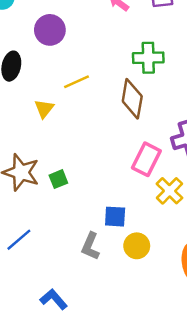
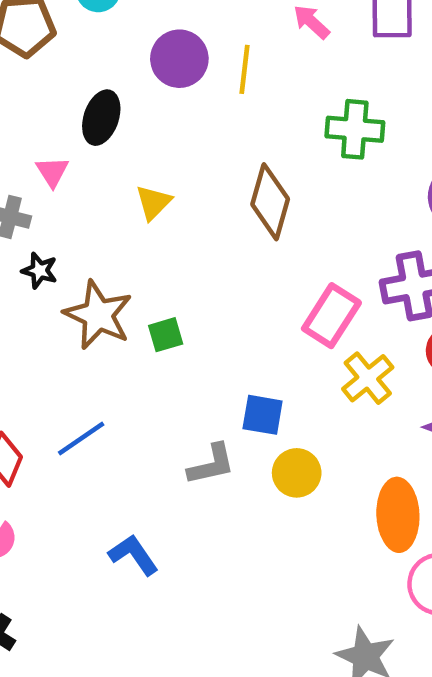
yellow line: (77, 82) -> (244, 69), moved, turned -65
brown diamond: (132, 99) -> (270, 202), moved
gray L-shape: (90, 246) -> (211, 465), turned -132

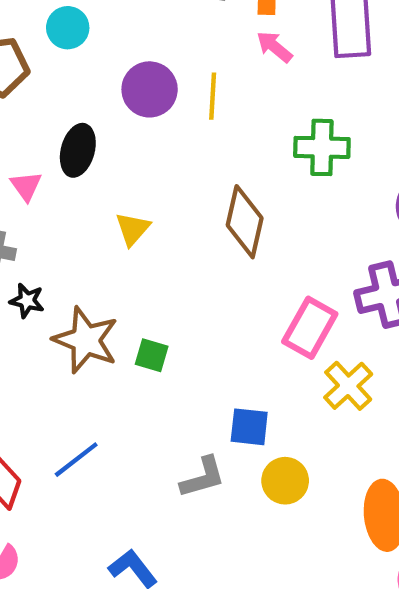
pink triangle: (52, 172) -> (26, 186), moved
green square: (166, 335) -> (152, 355), turned 36

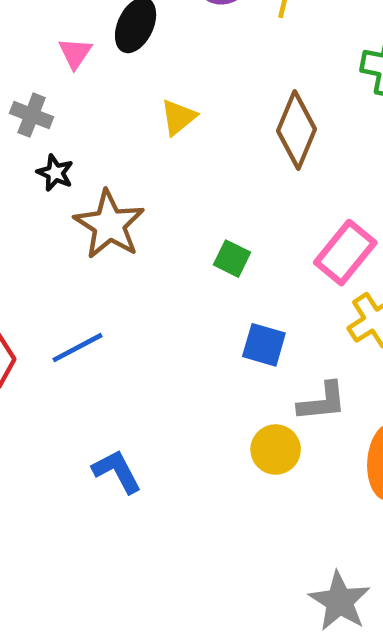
green square: (152, 355) -> (232, 259), moved
gray L-shape: (203, 477) -> (322, 402), moved
yellow circle: (285, 481) -> (276, 449), moved

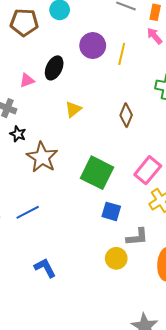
pink triangle: (75, 53) -> (27, 80), turned 35
brown diamond: (296, 130) -> (126, 115), size x0.7
green square: (232, 259) -> (97, 173), size x2.0

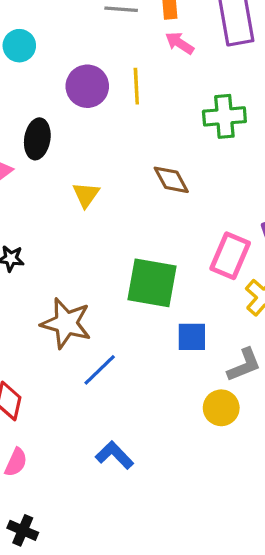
brown diamond: (126, 115) -> (171, 180), turned -35
brown star: (42, 157) -> (66, 323), moved
blue line: (28, 212) -> (100, 370), moved

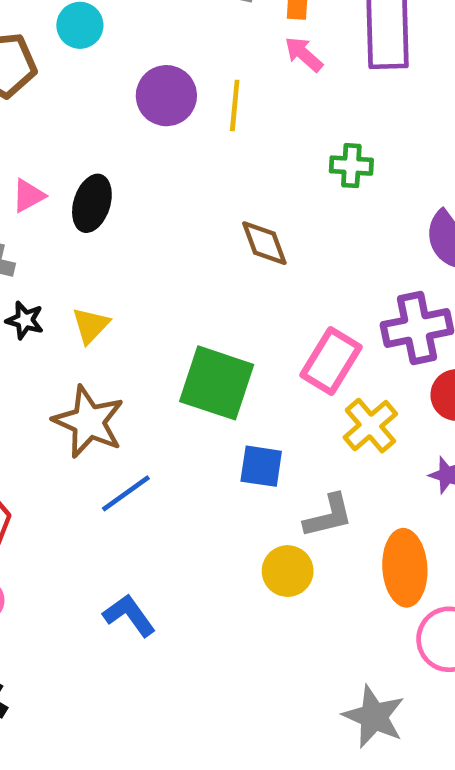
green cross: (224, 116) -> (351, 166), size x0.7
black ellipse: (37, 139) -> (92, 203), moved
yellow triangle: (86, 195) -> (91, 325), moved

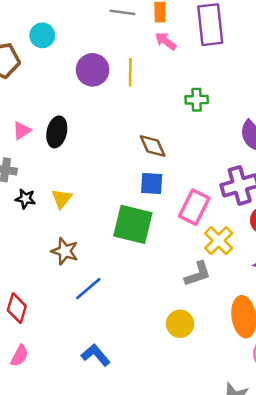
brown star: (89, 422) -> (65, 251), size x0.7
blue square: (261, 466) -> (152, 183), moved
gray L-shape: (328, 516) -> (198, 274), moved

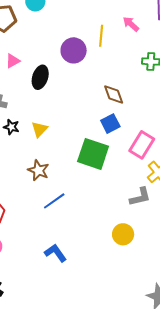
pink arrow: (166, 41) -> (131, 24), moved
purple circle: (93, 70) -> (74, 50), moved
pink triangle: (22, 131) -> (13, 61), moved
blue square: (152, 183) -> (110, 124), turned -36

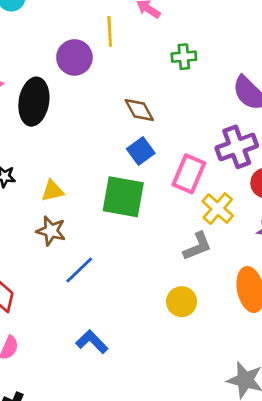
black ellipse: (40, 77) -> (34, 102), size x1.4
yellow triangle: (39, 129) -> (52, 191), moved, turned 42

